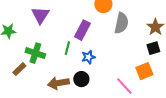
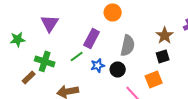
gray semicircle: (121, 23) -> (128, 45), moved
green line: (67, 48) -> (77, 56), turned 40
black circle: (81, 79) -> (118, 69), moved

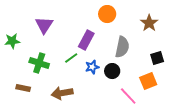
brown star: (165, 35) -> (149, 23), moved
brown rectangle: (29, 77) -> (23, 88), moved, turned 56

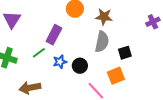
brown star: (149, 23) -> (104, 17), moved, turned -30
gray semicircle: (122, 47) -> (102, 42), moved

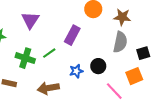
green line: (39, 53) -> (49, 53), moved
blue star: (60, 62) -> (76, 71), moved

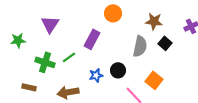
brown star: (122, 17) -> (154, 21), moved
black square: (143, 53) -> (165, 43), moved, turned -32
orange square: (134, 76) -> (154, 80), turned -30

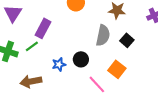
purple rectangle: (92, 39) -> (43, 28), moved
black square: (165, 43) -> (127, 40), moved

